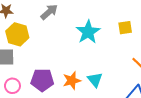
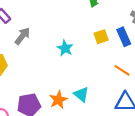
cyan star: (88, 32) -> (65, 48), size x0.7

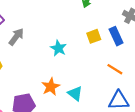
orange star: (58, 100) -> (51, 87), moved

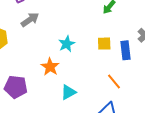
orange star: (51, 87) -> (50, 67), moved, turned -30
cyan triangle: (75, 93) -> (68, 92), turned 35

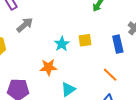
yellow square: (104, 44) -> (85, 40), moved
orange star: (50, 67) -> (48, 67), turned -30

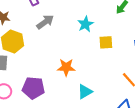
cyan star: (62, 44) -> (85, 24), moved

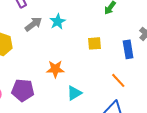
cyan star: (85, 24) -> (58, 22), moved

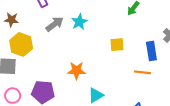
orange line: (118, 80) -> (142, 72), moved, turned -42

